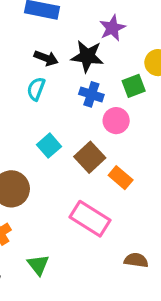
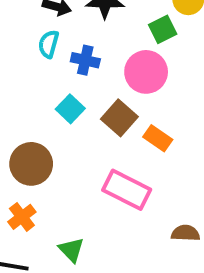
blue cross: (91, 94) -> (85, 60), moved
pink circle: (116, 121) -> (146, 72), size x1.4

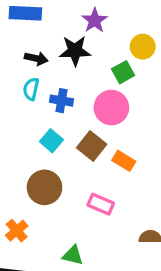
brown circle: (31, 164) -> (45, 187), moved
pink rectangle: (127, 190) -> (101, 204), size x0.7
green triangle: (71, 250) -> (73, 255), moved, turned -30

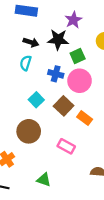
green square: (123, 72) -> (78, 56), moved
blue cross: (62, 101) -> (56, 74), moved

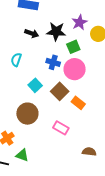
purple star: (73, 20) -> (79, 22), moved
cyan semicircle: (26, 63) -> (16, 60), moved
green triangle: (44, 180) -> (22, 155), moved

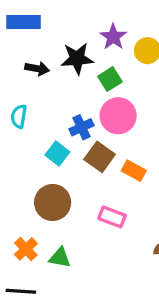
blue cross: (53, 62) -> (82, 127), moved, turned -32
green triangle: (22, 155) -> (60, 258), moved

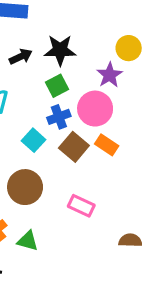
purple star: (113, 37) -> (110, 75), moved
black arrow: (37, 69) -> (21, 57), turned -40
green square: (110, 79) -> (57, 86), moved
orange rectangle: (134, 171) -> (107, 145), moved

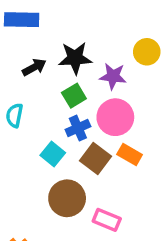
purple star: (110, 75) -> (113, 76), moved, turned -30
brown circle: (25, 187) -> (67, 198), moved

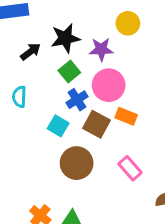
pink rectangle: (107, 220) -> (130, 168), moved, turned 35

